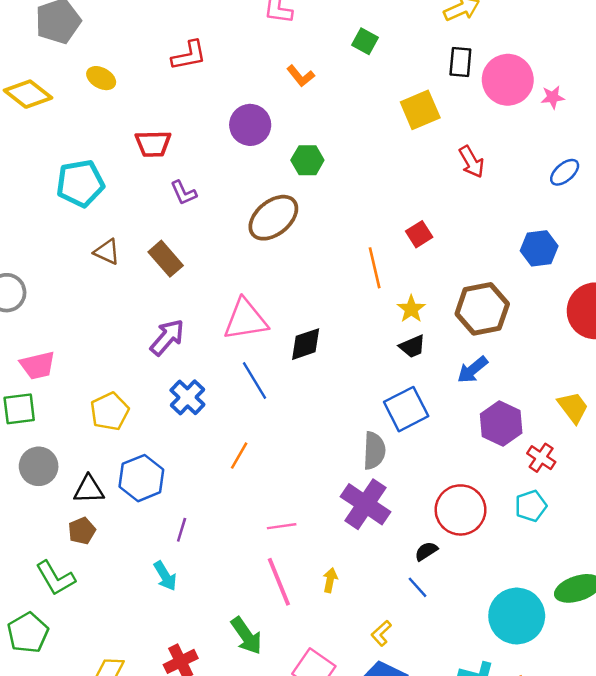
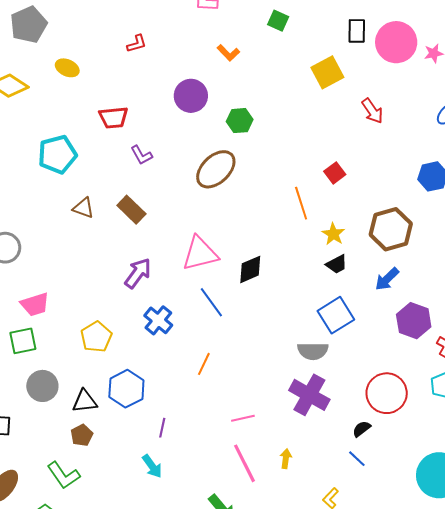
red L-shape: (189, 55) -> (137, 44), size x0.7
gray semicircle: (374, 451) -> (313, 351), turned 92

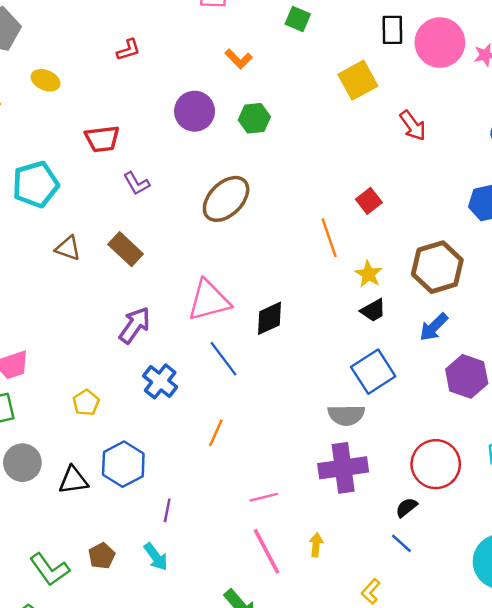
green hexagon: (240, 121) -> (254, 118), moved
yellow pentagon: (96, 337) -> (86, 403), size x0.7
purple cross: (309, 395) -> (343, 468), turned -36
brown pentagon: (82, 435) -> (102, 556), moved

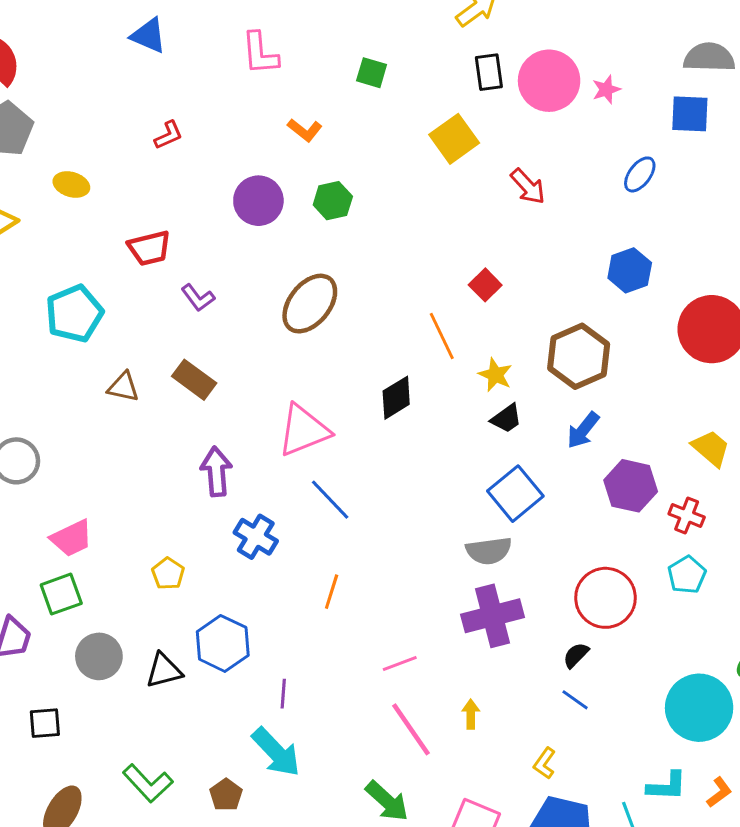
black diamond: (269, 318) -> (396, 398), moved
purple arrow: (135, 325) -> (216, 472), turned -33
brown pentagon: (102, 556) -> (226, 795), moved
cyan arrow: (156, 557) -> (276, 752), size x1.5

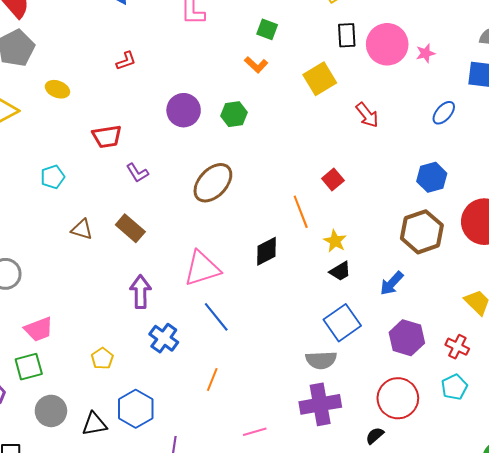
orange L-shape: (305, 130) -> (256, 65), moved
cyan pentagon: (74, 314) -> (53, 177), size x0.6
brown hexagon: (579, 356) -> (422, 232), moved
purple hexagon: (631, 486) -> (407, 338), moved

